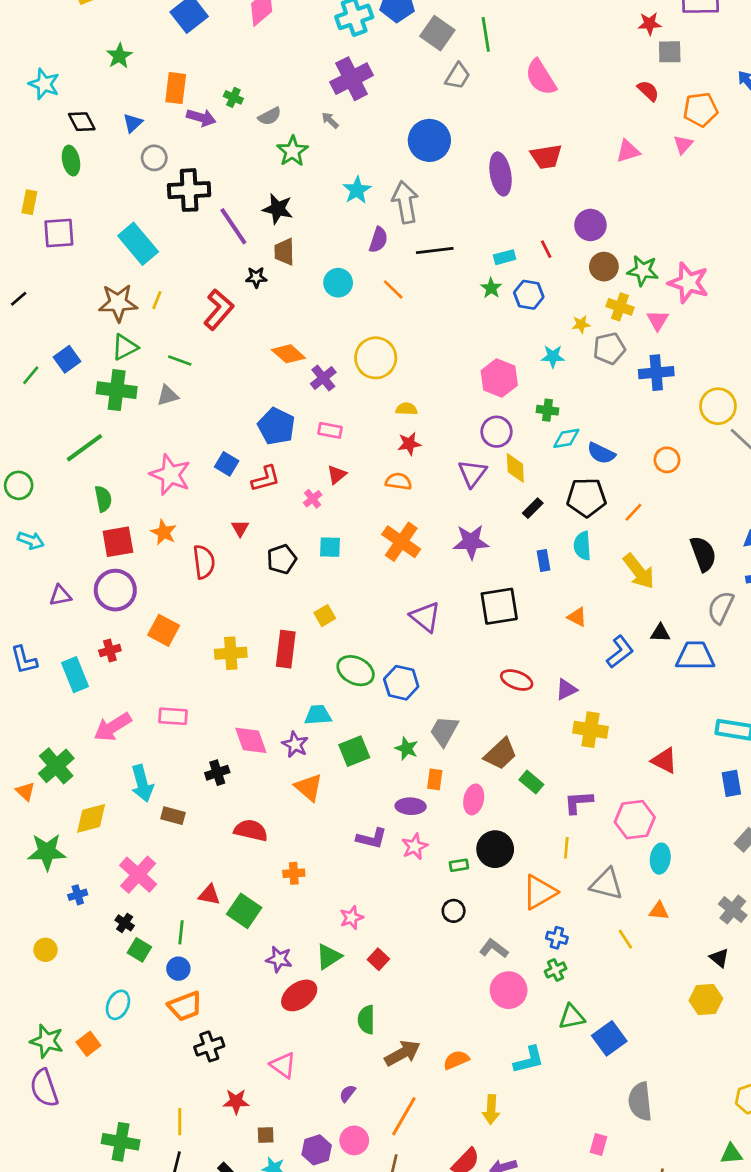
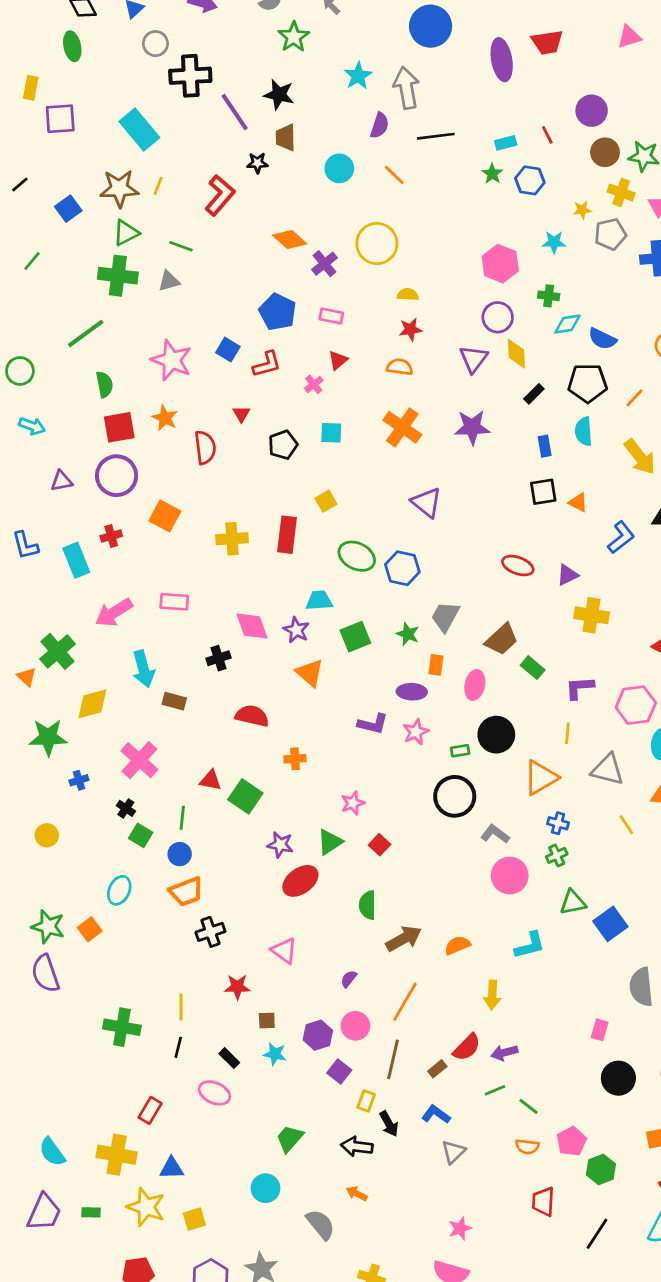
blue square: (67, 359) -> (68, 209), moved
black square: (499, 606) -> (543, 492), moved, size x0.7
black circle: (454, 911) -> (455, 796), size x1.8

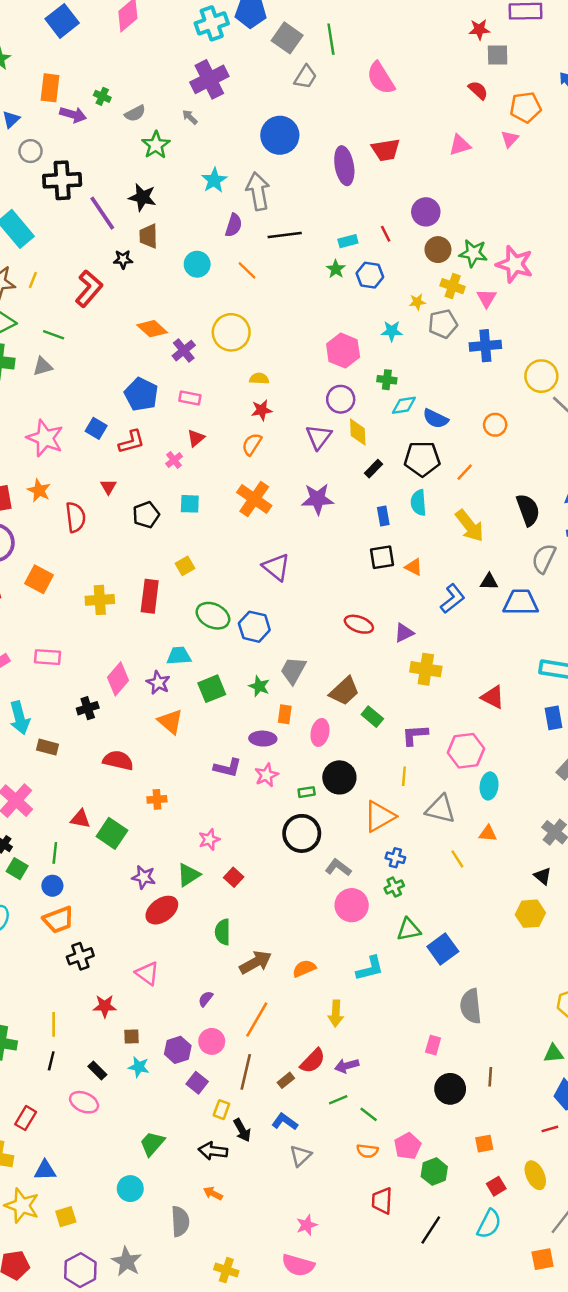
orange semicircle: (400, 367) -> (252, 444), turned -65
pink diamond: (252, 626) -> (118, 679), turned 60
gray semicircle: (321, 1224) -> (180, 1221), turned 36

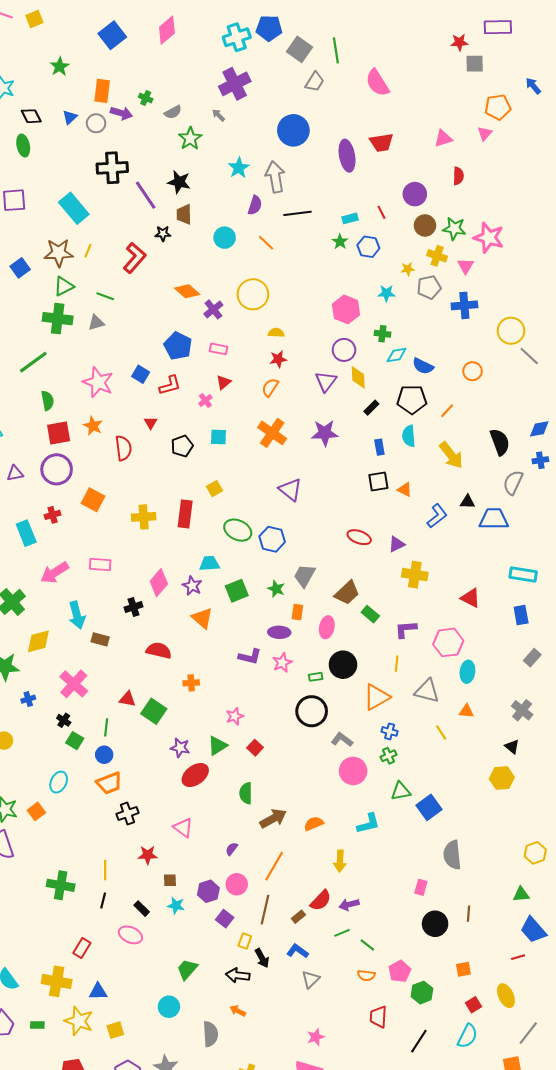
red semicircle: (478, 90) -> (458, 176), moved, turned 48
gray circle: (30, 151) -> (96, 123), moved

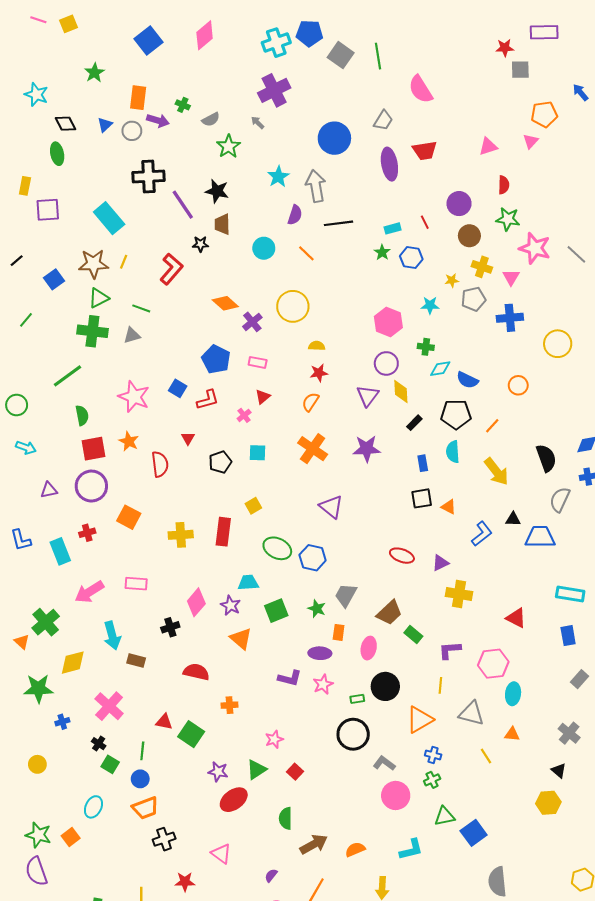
gray trapezoid: (315, 82) -> (383, 120), moved
green star: (454, 229) -> (508, 219), moved
gray line: (529, 356) -> (576, 254), moved

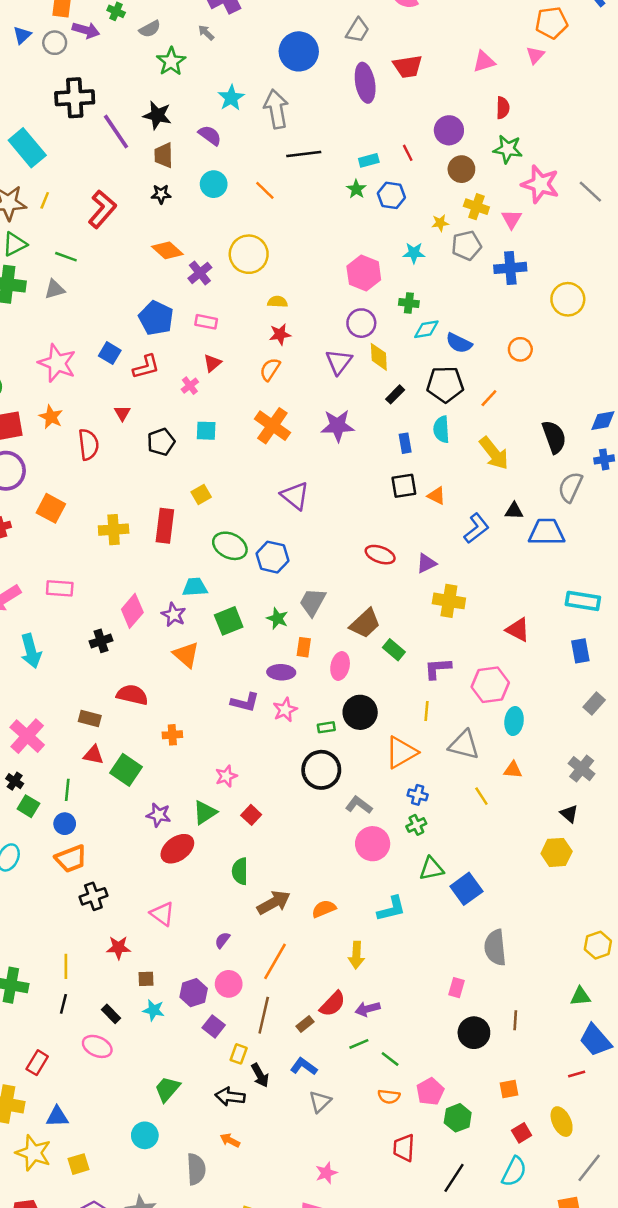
purple semicircle: (295, 215) -> (210, 135), moved, turned -72
black star: (200, 244) -> (161, 194), moved
brown rectangle: (136, 660) -> (90, 719), moved

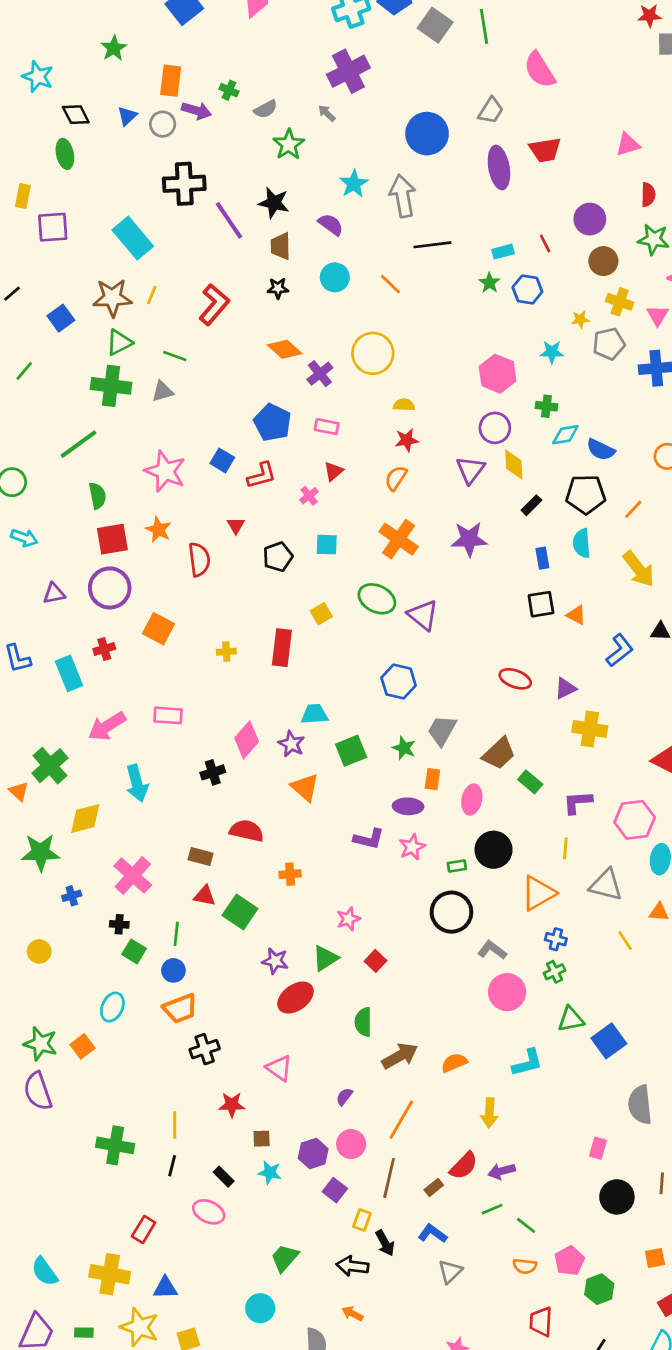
yellow cross: (114, 530) -> (226, 652), size x0.6
green ellipse: (230, 546) -> (377, 599), moved
black cross: (15, 781) -> (119, 924), turned -30

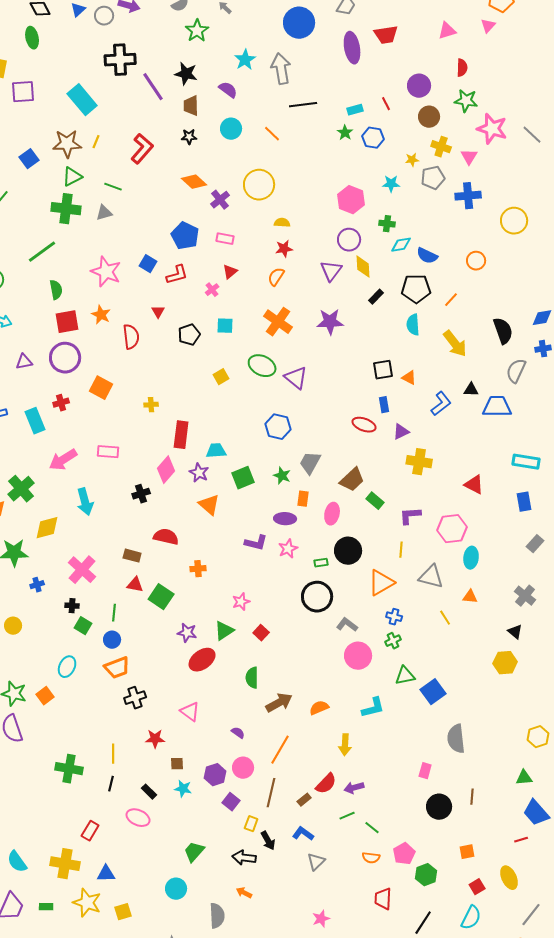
blue rectangle: (542, 558) -> (384, 405), moved
red rectangle: (282, 648) -> (181, 435), moved
purple semicircle: (344, 1097) -> (238, 733), turned 88

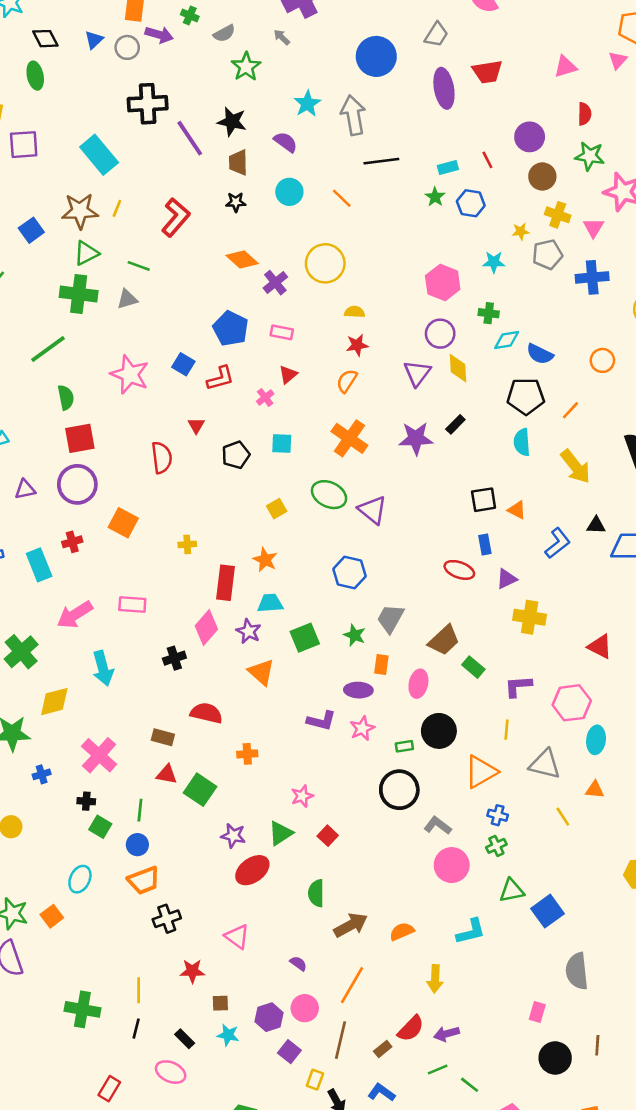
black rectangle: (376, 297) -> (455, 424), moved
orange star: (101, 315) -> (265, 560), moved

